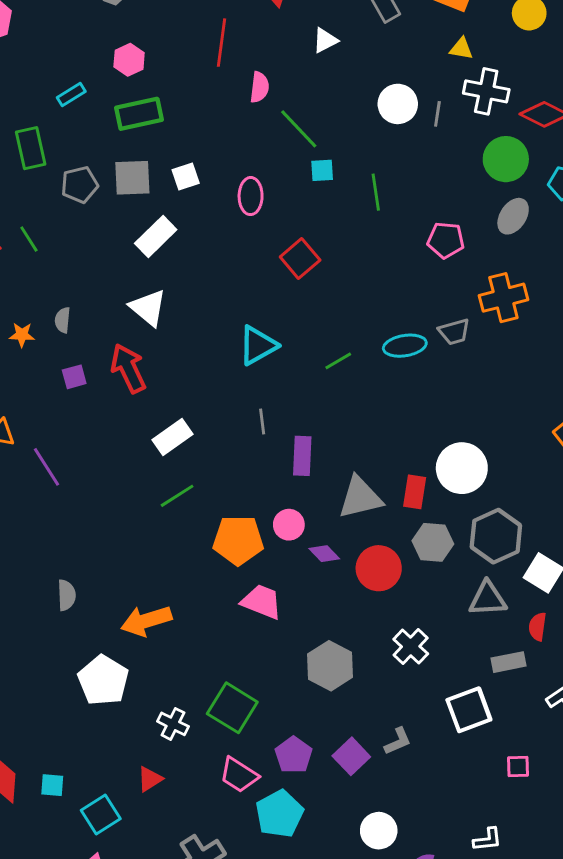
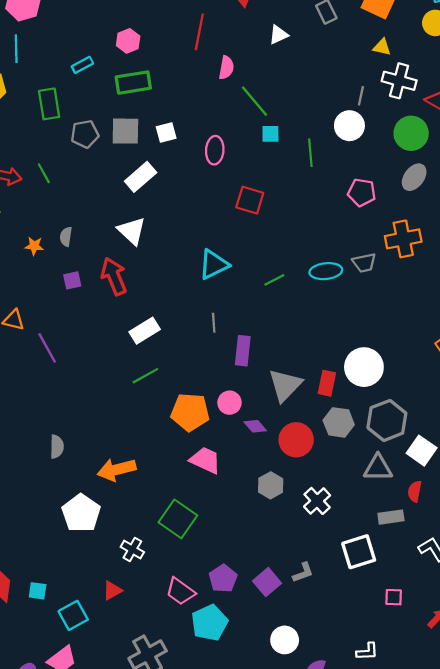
white circle: (398, 104) -> (349, 126), moved
red square: (300, 259) -> (250, 200), turned -36
gray triangle: (360, 498) -> (285, 385), turned -36
gray hexagon: (330, 666) -> (271, 485), moved, size x0.7
green square: (232, 708) -> (178, 519), moved

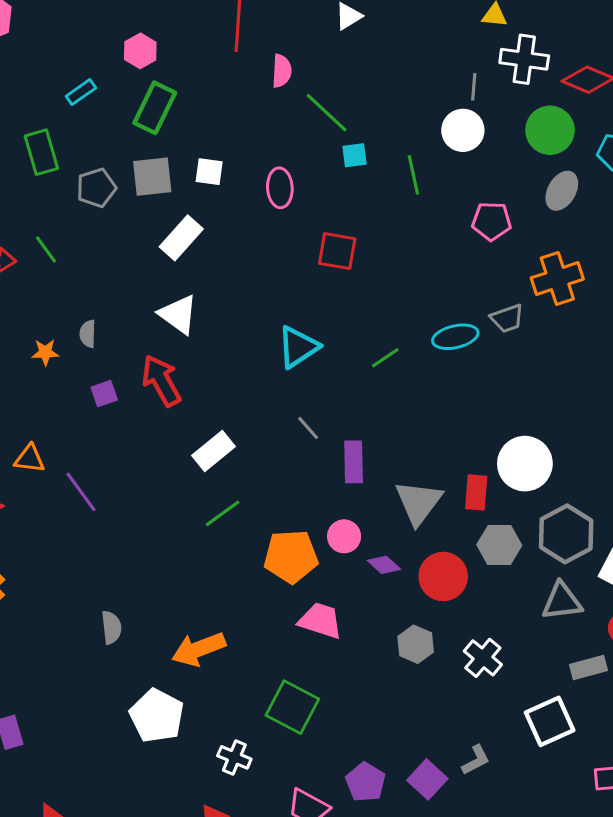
green rectangle: (133, 83) -> (155, 108), turned -48
white square: (166, 132) -> (209, 172), turned 30
gray line: (214, 323) -> (308, 428), turned -30

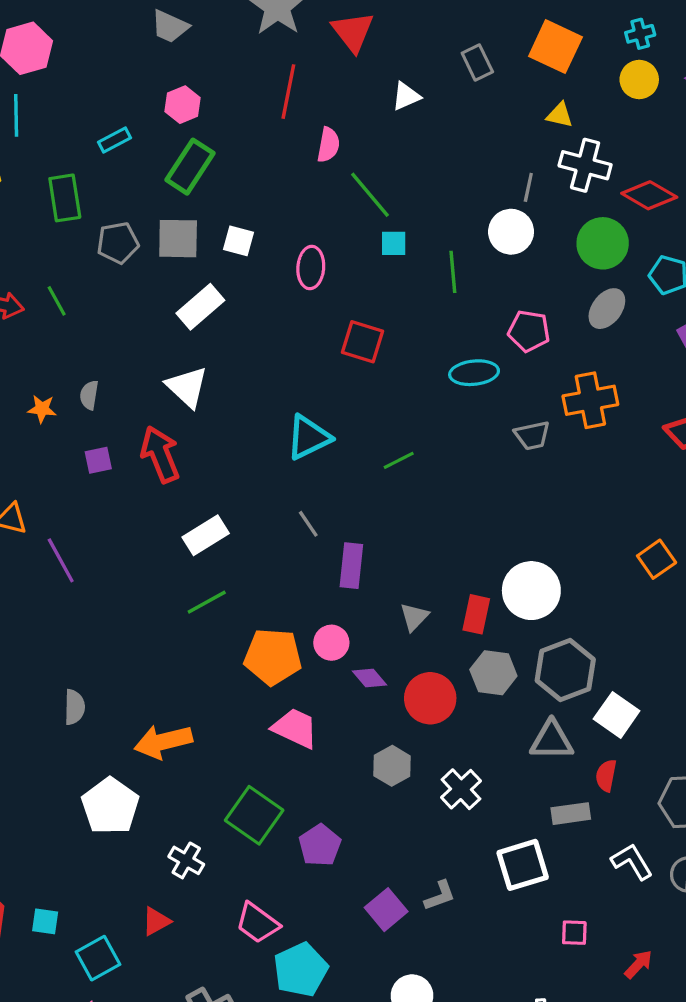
cyan ellipse: (455, 337) -> (474, 373), moved
gray triangle: (418, 502) -> (414, 617), size x0.6
purple pentagon: (365, 782) -> (320, 845), moved

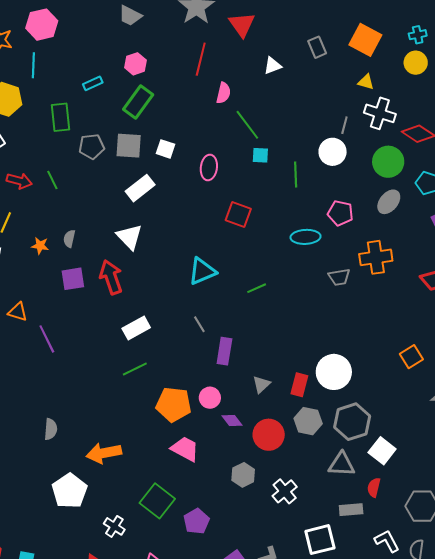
purple square: (98, 460) -> (73, 279), size x1.4

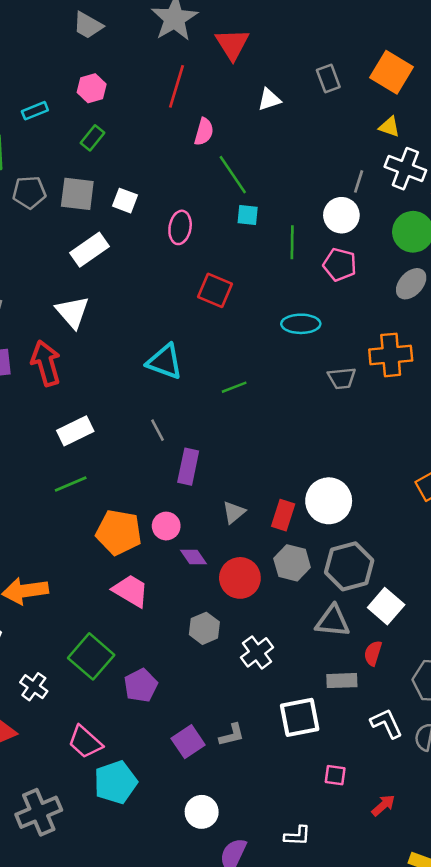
green rectangle: (138, 102) -> (93, 138), size x0.6
pink pentagon: (340, 213) -> (340, 265), moved
cyan triangle: (202, 271) -> (165, 362), turned 40

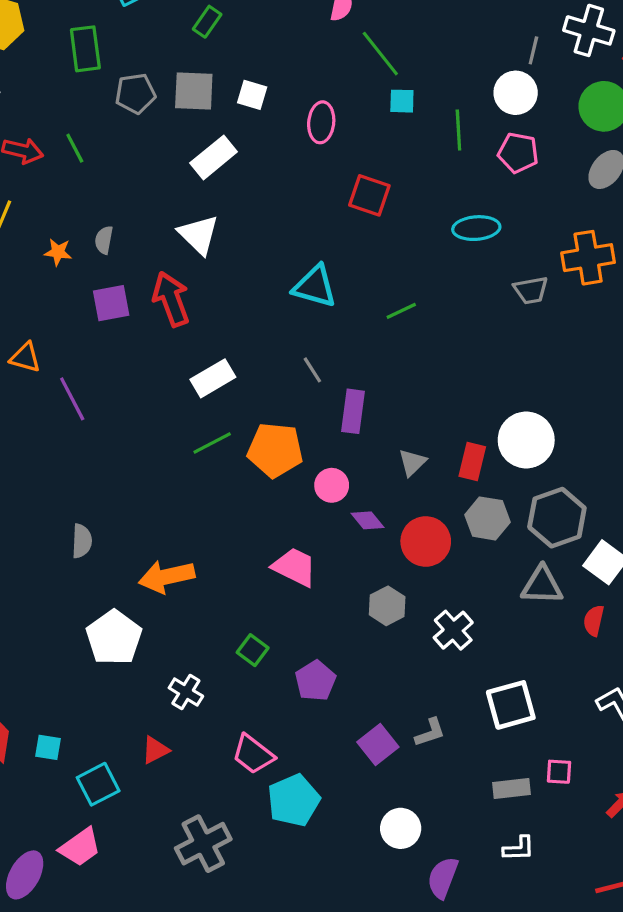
orange pentagon: (119, 532) -> (275, 450), moved
green square: (91, 656) -> (253, 650), size x0.6
gray rectangle: (342, 681) -> (511, 789), moved

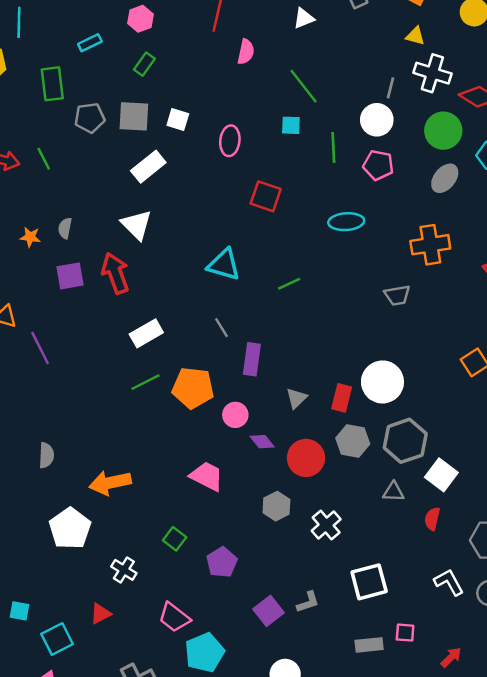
green line: (380, 54) -> (304, 86), moved
gray trapezoid: (531, 290) -> (397, 295), moved
gray triangle: (542, 585) -> (393, 492), size x0.7

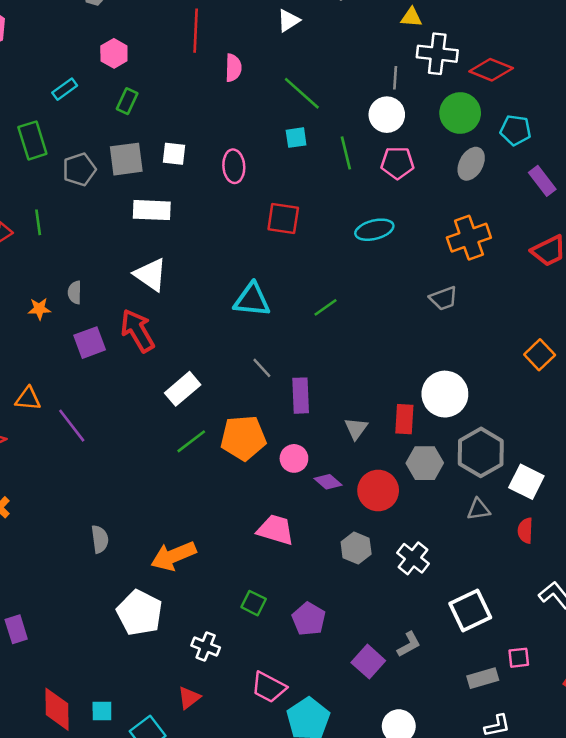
green line: (44, 159) -> (38, 222), turned 30
white rectangle: (148, 167) -> (152, 210), turned 52

